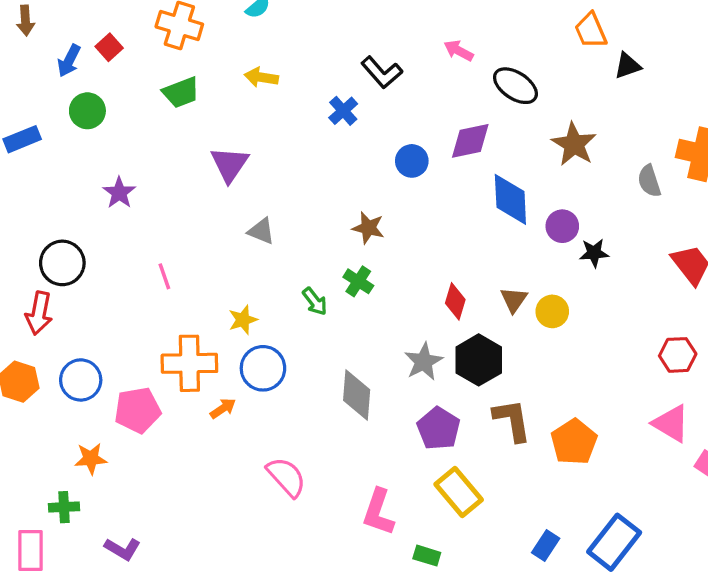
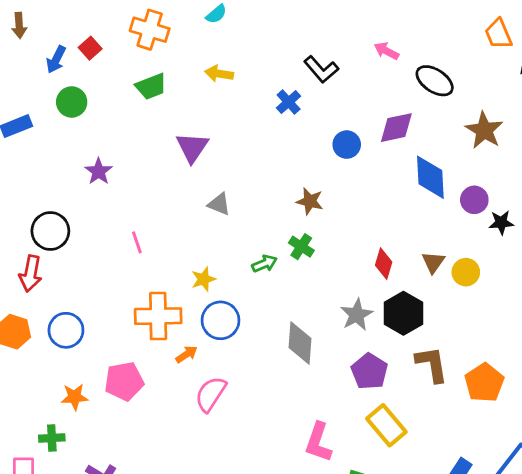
green arrow: (315, 301) -> (264, 264), turned -75
pink pentagon: (138, 410) -> (124, 381), moved
pink semicircle: (286, 477) -> (211, 394), moved, turned -105

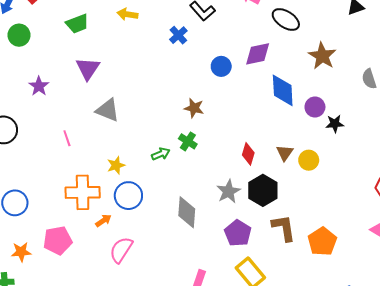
purple triangle: (192, 147) -> (88, 68), moved
gray triangle: (219, 204) -> (108, 110), moved, size x1.4

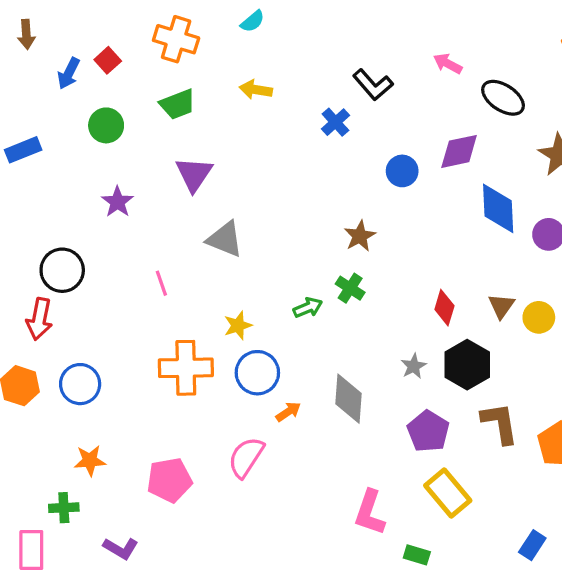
green circle: (19, 35) -> (106, 125), moved
brown star: (194, 108) -> (360, 236), turned 30
gray star: (228, 191) -> (414, 366), size x0.7
orange arrow: (103, 221) -> (288, 412), moved
pink pentagon: (58, 240) -> (170, 480), moved

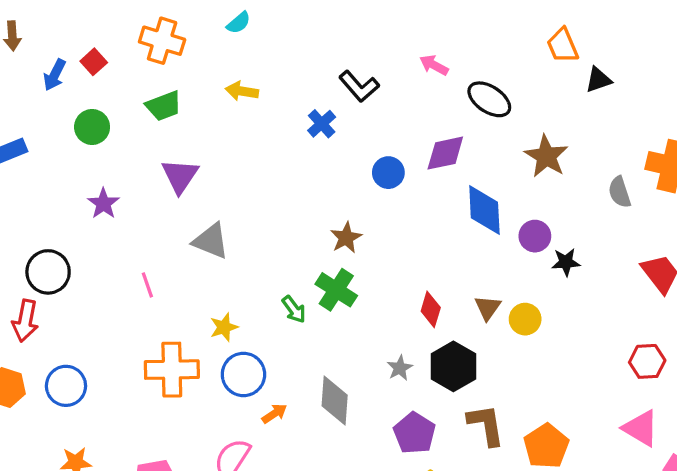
green cross: (350, 288) -> (336, 290), size x1.4
green arrow: (308, 308) -> (294, 309), turned 76

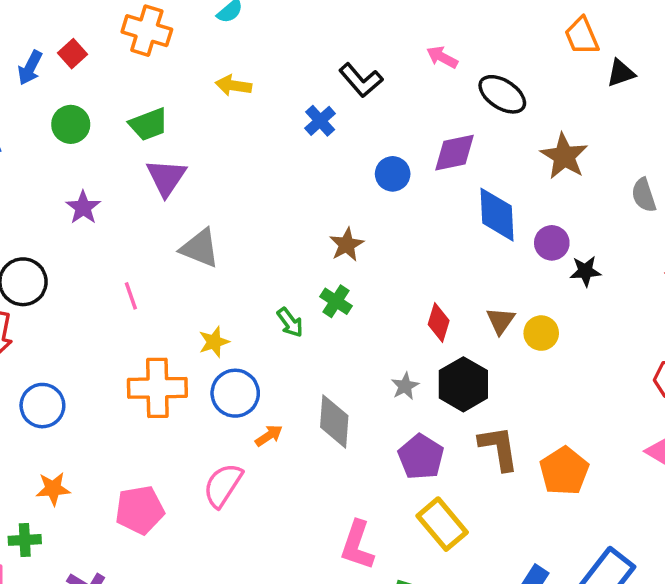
green trapezoid: (164, 106) -> (149, 124), moved
green cross: (336, 290) -> (336, 301), size x0.7

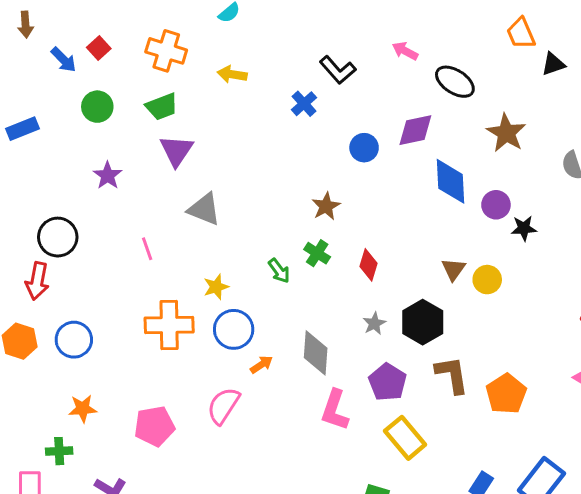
orange cross: (147, 31) -> (166, 51), moved
blue arrow: (30, 68) -> (64, 60), turned -72
red diamond: (439, 322) -> (368, 265), moved
pink L-shape: (357, 545) -> (335, 410), moved

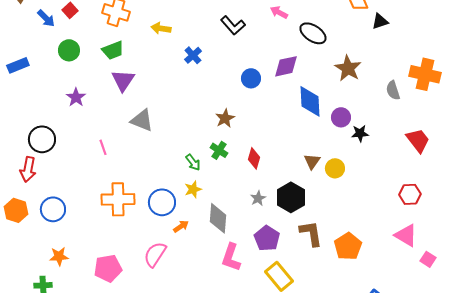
blue cross: (304, 104) -> (193, 55), moved
yellow star: (216, 287) -> (193, 189), moved

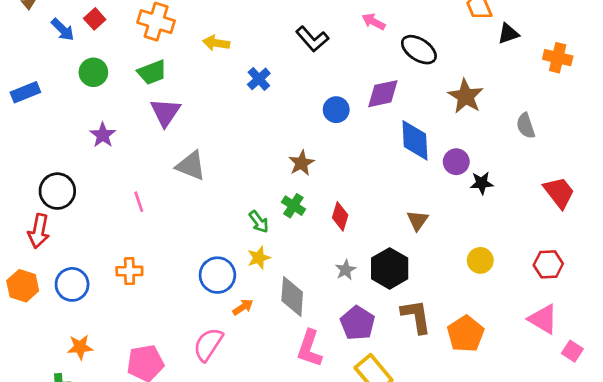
orange cross: (425, 74) -> (558, 58), moved, size x0.7
yellow circle: (335, 168) -> (480, 260), moved
orange cross: (118, 199) -> (129, 271), moved, size x0.6

